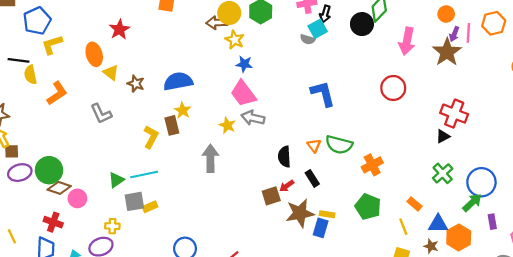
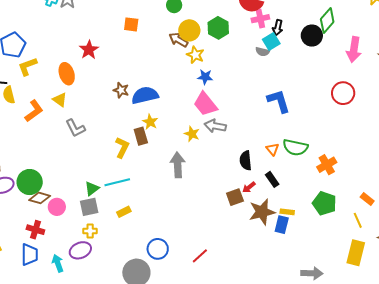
brown arrow: (217, 23) -> (178, 40), turned 36
yellow triangle: (111, 73) -> (60, 100), moved
brown star: (136, 84) -> (121, 90), moved
gray square: (134, 201) -> (89, 207), moved

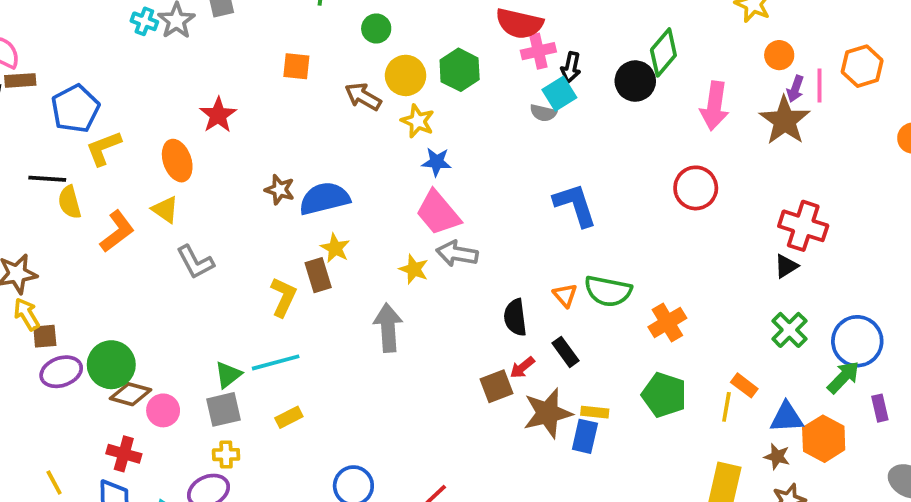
brown arrow: (178, 40) -> (363, 97), moved
yellow line: (358, 220) -> (726, 407), moved, turned 35

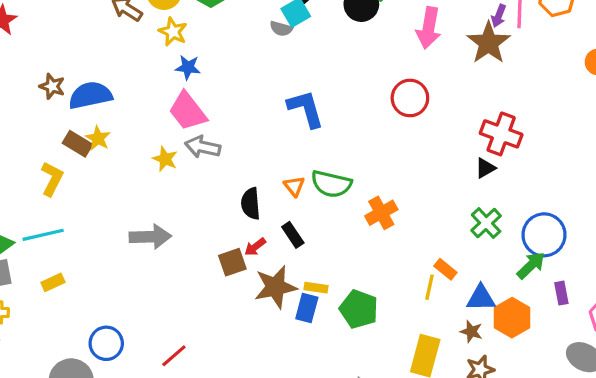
brown rectangle: (318, 275) -> (77, 144), moved, turned -44
gray arrow: (388, 328) -> (150, 237), moved, turned 90
green pentagon: (664, 395) -> (359, 309), moved

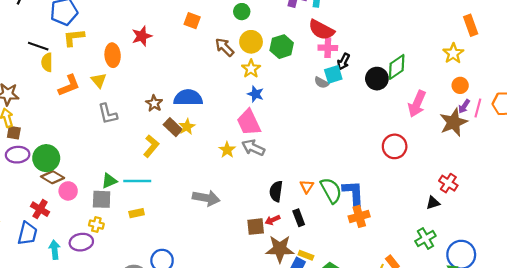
brown star: (52, 86) -> (154, 103), moved
blue L-shape: (306, 109) -> (353, 193), moved
red cross: (501, 134) -> (448, 183), size x0.7
green semicircle: (331, 184) -> (331, 190), turned -145

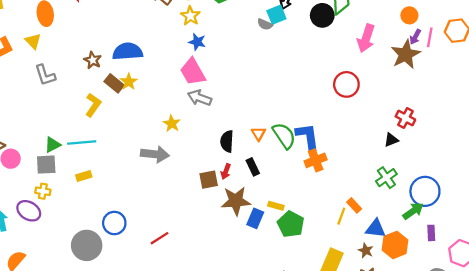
yellow star: (227, 150) -> (172, 124), moved
red arrow: (273, 220) -> (226, 171), turned -40
purple ellipse: (81, 242) -> (29, 211), turned 45
yellow rectangle: (306, 255) -> (276, 206), moved

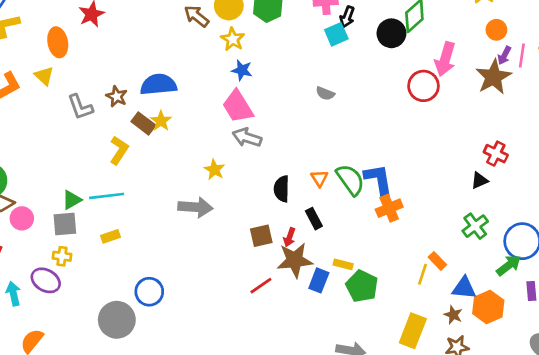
gray semicircle: (265, 24) -> (325, 93), moved
gray L-shape: (45, 75) -> (80, 107), moved
red circle: (346, 84) -> (423, 86), moved
red arrow: (226, 171) -> (289, 237), moved
red line: (160, 238) -> (261, 286), moved

